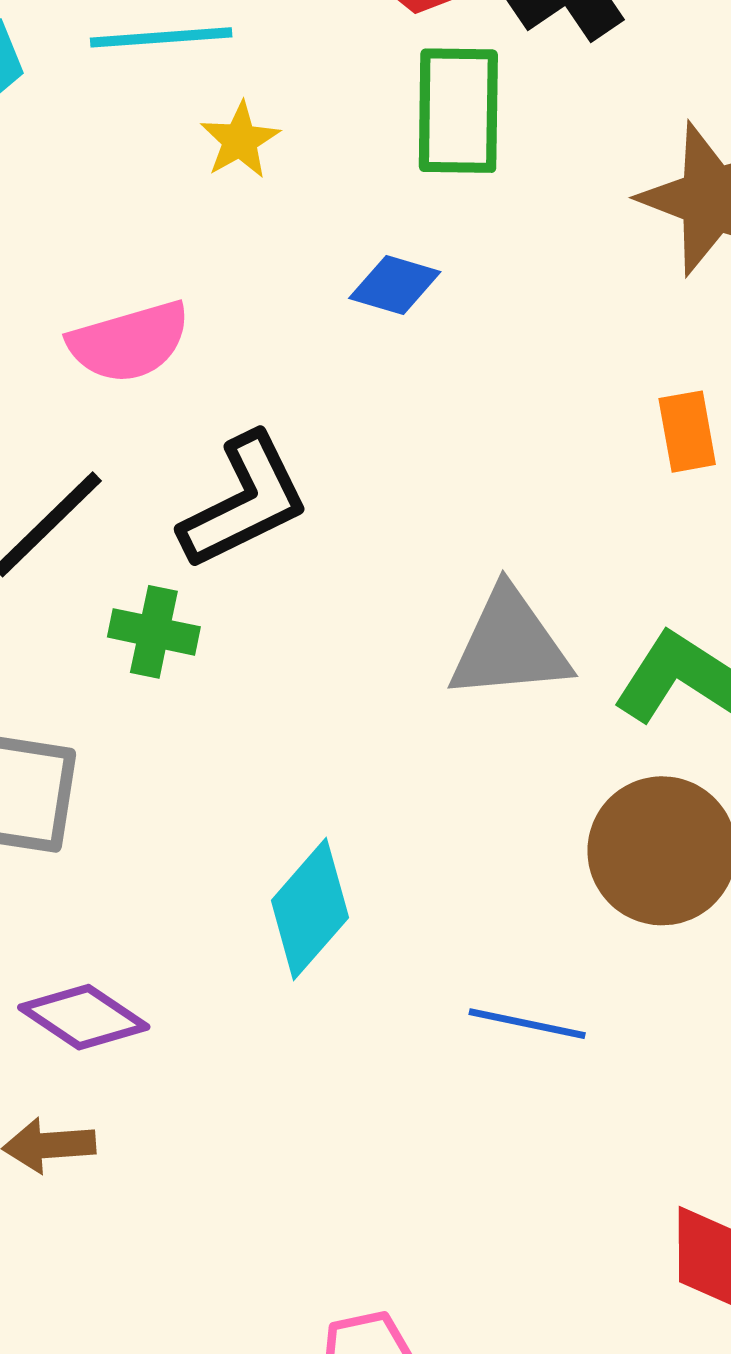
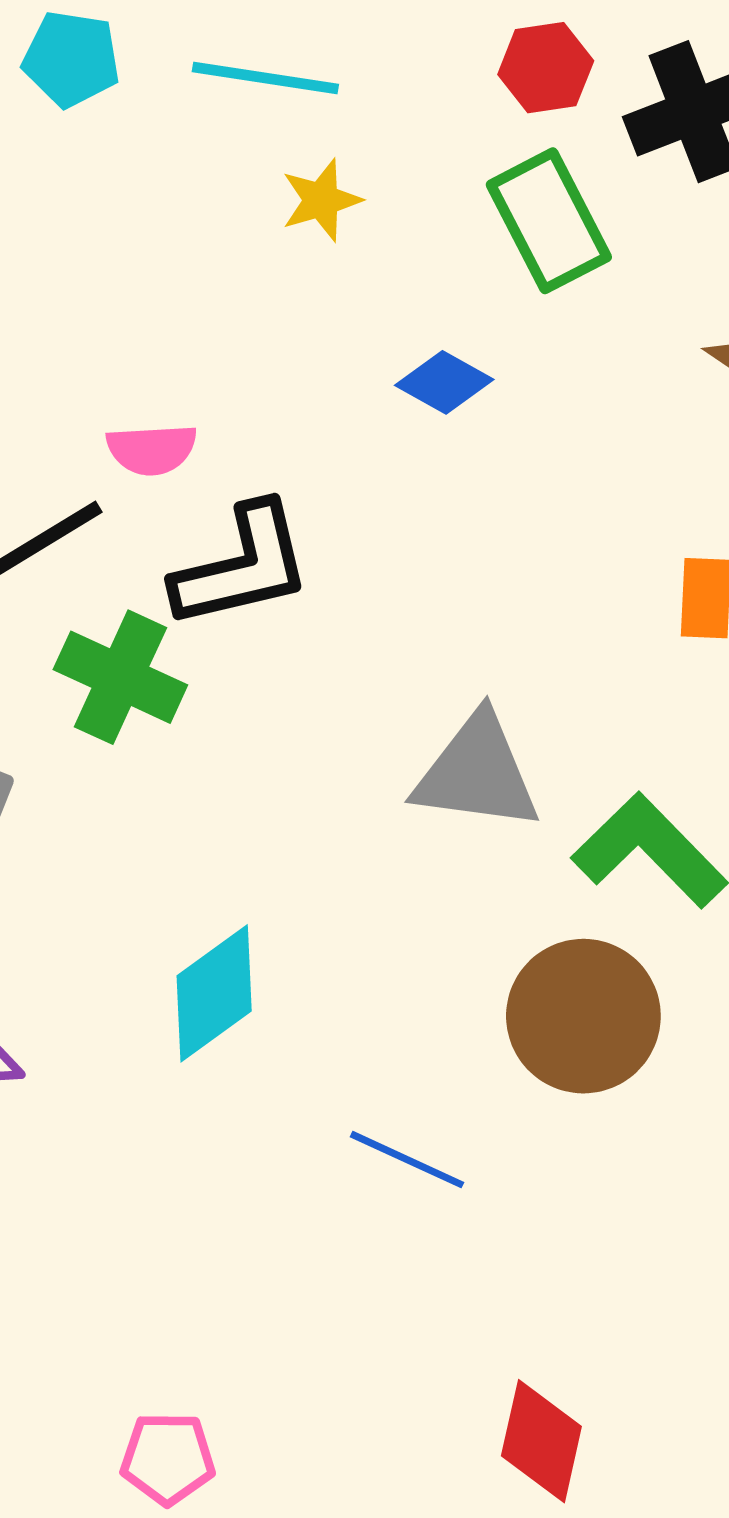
green rectangle: (458, 111) -> (549, 221), turned -41
pink semicircle: (129, 342) -> (152, 449), moved, size x0.7
green cross: (154, 632) -> (120, 677), size x1.4

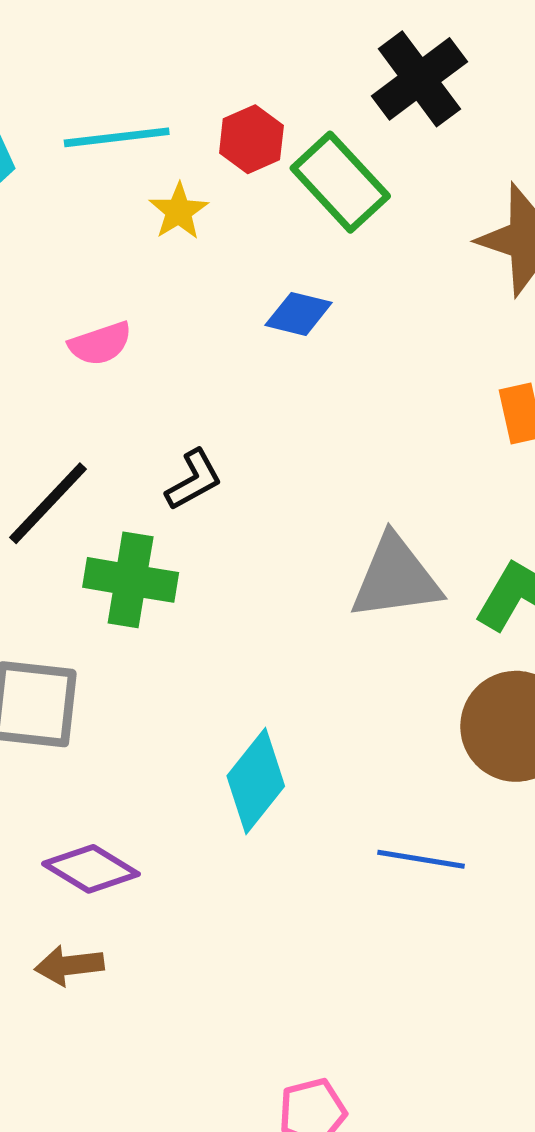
red hexagon: (546, 68) -> (251, 139), moved
pink semicircle: (152, 449) -> (100, 344), moved
black L-shape: (242, 566) -> (194, 480), size x0.6

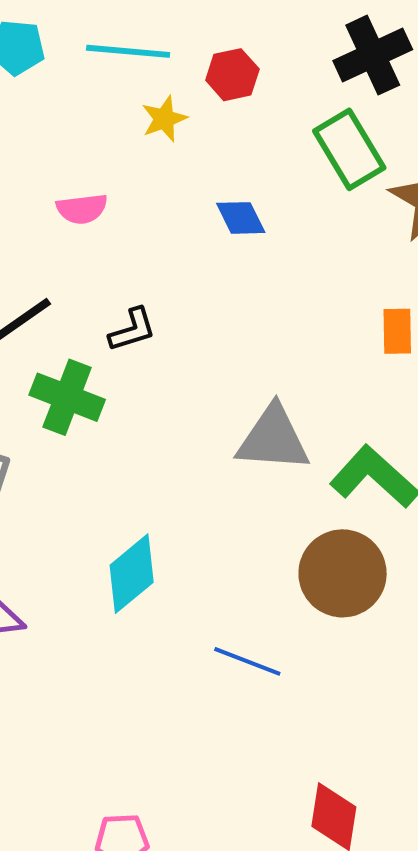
green rectangle: (340, 182) -> (349, 149), moved
blue diamond: (299, 314) -> (241, 218), turned 38

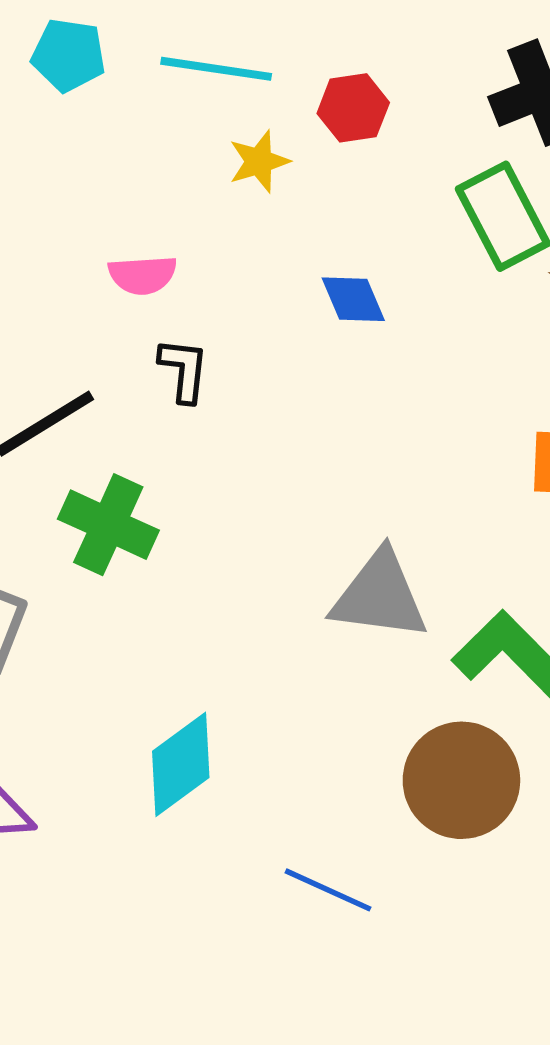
black L-shape: (132, 330) -> (184, 370), moved, turned -70

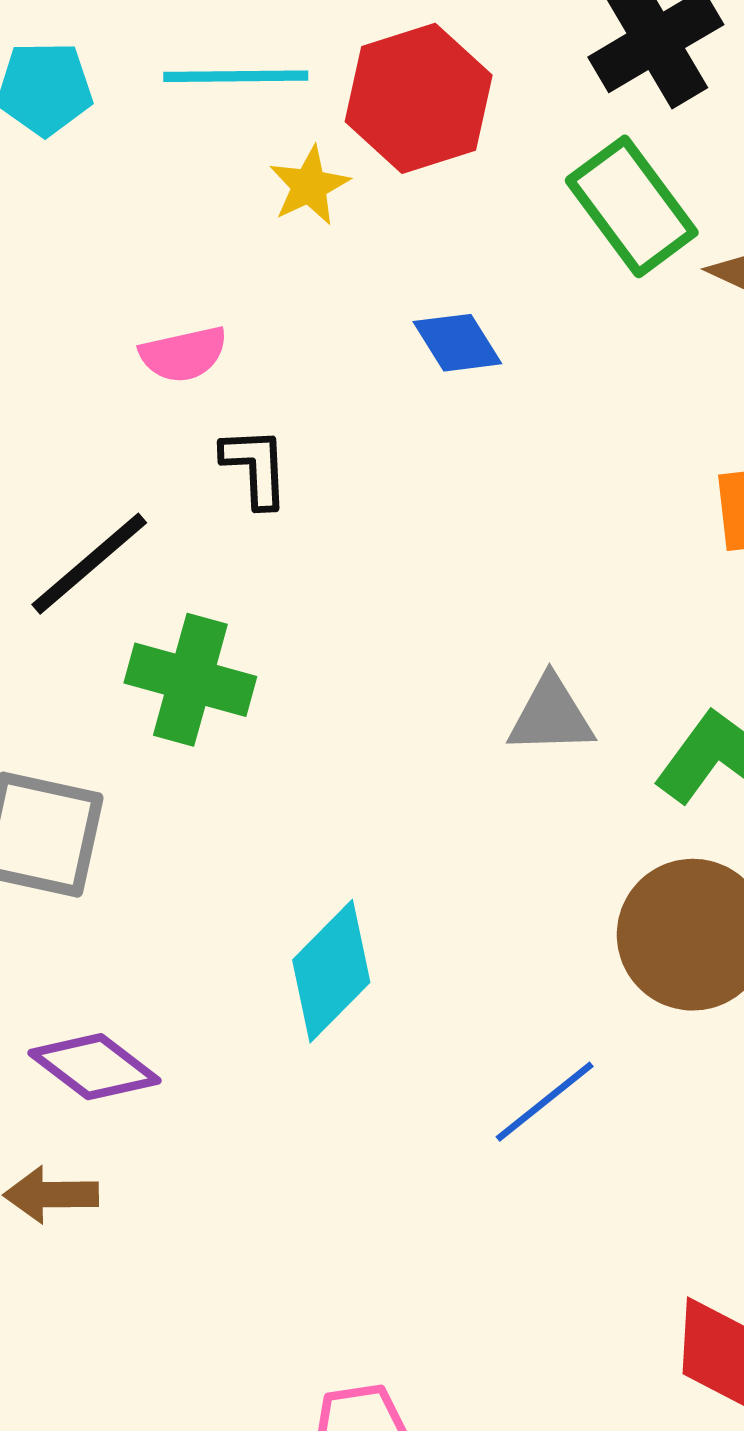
red hexagon: (353, 108) -> (419, 98), size x1.6
gray triangle: (380, 596) -> (551, 716), size x0.7
blue line: (328, 890) -> (545, 1102), turned -54

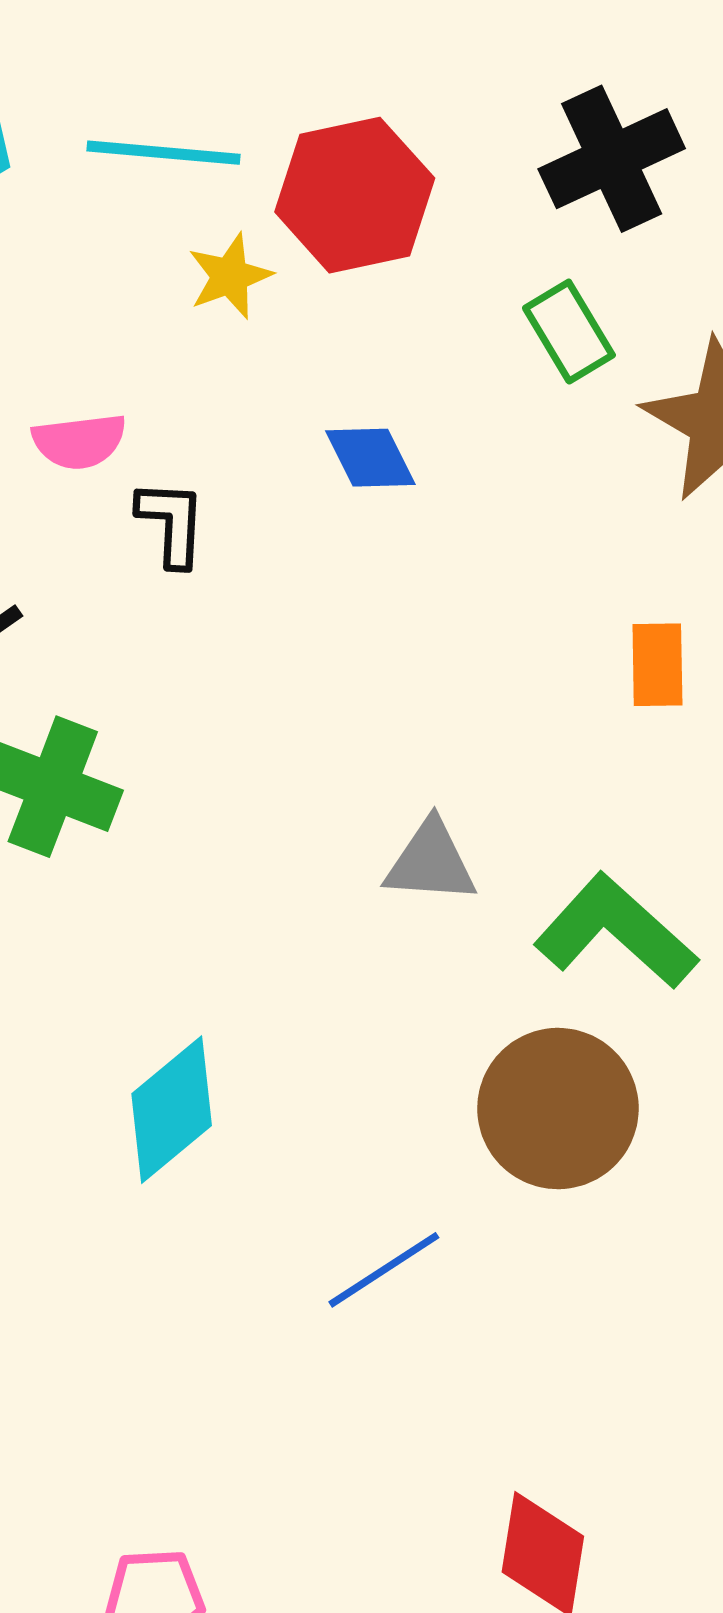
green rectangle: (632, 206) -> (569, 332), size x0.7
black L-shape: (255, 467) -> (171, 523), moved

